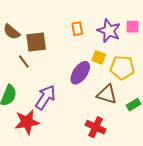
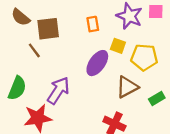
orange rectangle: (77, 29) -> (93, 24), moved
brown triangle: (107, 94) -> (127, 87), turned -45

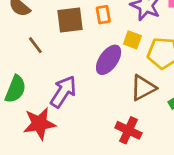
brown square: (48, 29) -> (70, 20), moved

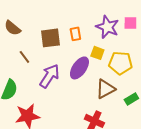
purple arrow: (63, 92) -> (49, 76), moved

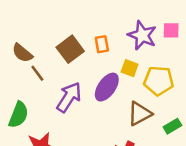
brown semicircle: (12, 28) -> (22, 53), moved
brown square: (50, 38) -> (70, 49), turned -30

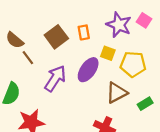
pink square: (171, 30) -> (144, 20), turned 32

